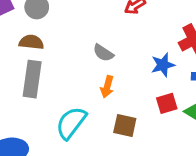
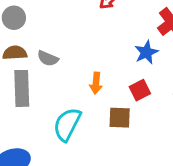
gray semicircle: (103, 53) -> (48, 58), moved
red square: (167, 103) -> (140, 90), moved

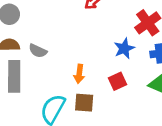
brown square: (120, 118) -> (84, 103), moved

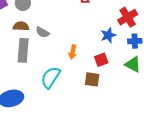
brown square: (84, 103) -> (92, 79), moved

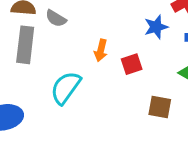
red square: (101, 60) -> (132, 64), moved
brown square: (92, 79) -> (160, 107), moved

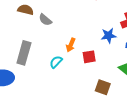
gray rectangle: (25, 45) -> (24, 53), moved
cyan semicircle: (66, 88) -> (56, 62), moved, size x0.6

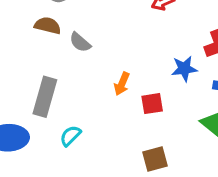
cyan semicircle: (56, 62) -> (70, 136), moved
brown square: (103, 87) -> (155, 159), moved, turned -35

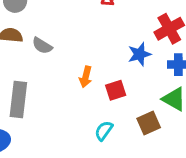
cyan semicircle: (70, 136) -> (104, 131), moved
brown square: (155, 159) -> (149, 123), moved

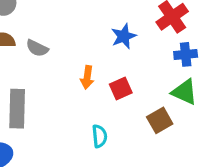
blue star: (139, 54) -> (124, 36), moved
cyan semicircle: (104, 131) -> (100, 136), moved, turned 144

